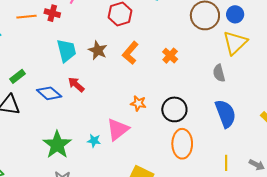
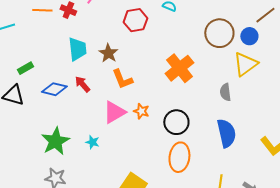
orange L-shape: (130, 53) -> (122, 79), moved, turned -70
orange cross: (170, 56) -> (179, 68), size x1.8
blue diamond: (49, 93) -> (54, 89), turned -35
pink triangle: (118, 129) -> (114, 112), moved

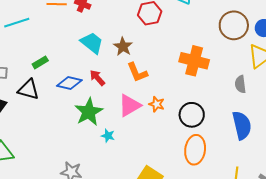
cyan trapezoid: (77, 49) -> (92, 43), turned -45
orange cross: (179, 68) -> (194, 61), turned -36
green star: (55, 141) -> (89, 112), moved

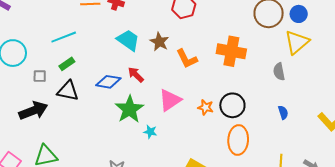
cyan line: (17, 23) -> (64, 37), moved
green rectangle: (40, 62) -> (67, 64), moved
orange L-shape: (137, 72) -> (187, 59), moved
orange star: (157, 104) -> (206, 107), moved
blue semicircle: (242, 125) -> (283, 112), size x0.5

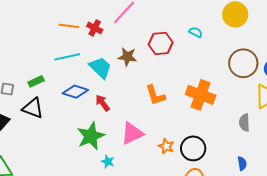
cyan line: (64, 37) -> (67, 57), moved
brown star: (159, 42) -> (127, 57), moved, turned -30
blue diamond: (108, 82) -> (75, 92), moved

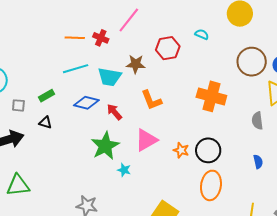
cyan trapezoid: (100, 68) -> (110, 77), turned 150
orange L-shape: (155, 95) -> (151, 100), moved
black triangle: (33, 108) -> (45, 123), size x0.6

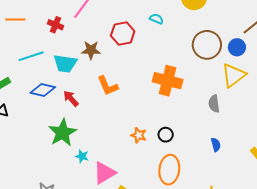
orange line: (75, 38) -> (15, 20), moved
pink triangle: (146, 140) -> (104, 173), moved
black circle: (208, 150) -> (166, 135), size x0.6

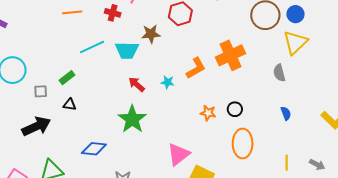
orange cross: (168, 81) -> (230, 55), turned -32
orange L-shape: (108, 86) -> (196, 68), moved, turned -90
blue diamond: (43, 90) -> (94, 149), moved
cyan star: (82, 156) -> (168, 82), moved

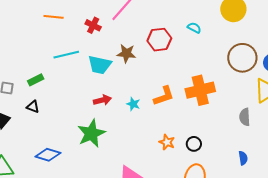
red arrow: (137, 84) -> (102, 100), turned 114

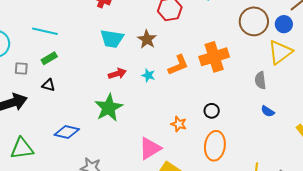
brown star: (126, 53) -> (147, 39), moved, turned 30
cyan line: (66, 55) -> (45, 31), moved, turned 30
orange star: (167, 142) -> (179, 124), moved
blue semicircle: (243, 158) -> (268, 111), moved, turned 136

